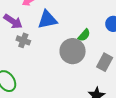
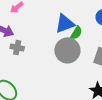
blue triangle: (47, 20) -> (65, 24), moved

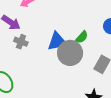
blue triangle: (65, 24) -> (57, 42), moved

